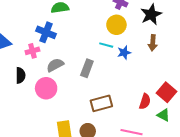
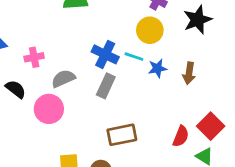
blue cross: (46, 32) -> (105, 54), moved
brown arrow: (153, 43) -> (189, 73), moved
black semicircle: (21, 75) -> (16, 89), turned -56

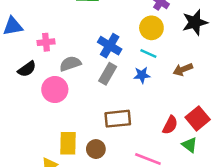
cyan line: (134, 57) -> (148, 53), moved
blue star: (157, 68) -> (142, 75), moved
brown arrow: (189, 73) -> (183, 69), turned 54
black semicircle: (16, 89) -> (27, 69), turned 102

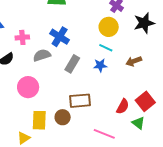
blue cross: (110, 46) -> (60, 37), moved
pink circle: (55, 90) -> (28, 87), moved
brown circle: (96, 149) -> (63, 117), moved

